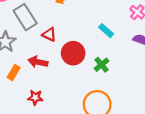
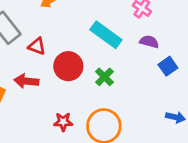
cyan rectangle: (106, 31) -> (106, 35), size x1.6
red star: (35, 97) -> (63, 122), moved

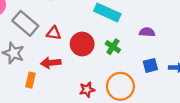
purple semicircle: (149, 42) -> (147, 32), moved
blue square: (168, 66) -> (150, 65), moved, turned 32

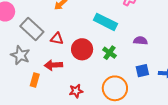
red star: (87, 90) -> (76, 91), moved

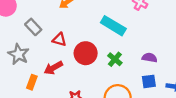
gray rectangle: (32, 29) -> (33, 27), size x0.7
purple semicircle: (140, 41) -> (150, 58), moved
red arrow: (53, 65) -> (53, 68), turned -30

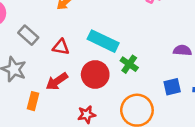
cyan rectangle: (113, 26) -> (103, 41), moved
red circle: (86, 53) -> (95, 74), moved
purple semicircle: (150, 58) -> (182, 50), moved

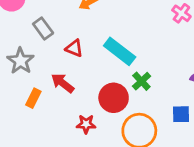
red circle: (95, 74) -> (114, 98), moved
red arrow: (57, 81) -> (63, 83), turned 60

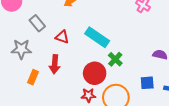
gray star: (20, 61) -> (21, 49), turned -30
red arrow: (63, 83) -> (55, 64), turned -120
red star: (86, 124) -> (88, 95), moved

